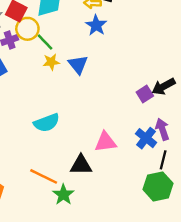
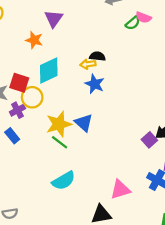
green line: (45, 42) -> (60, 142), moved
yellow star: (51, 62) -> (59, 124), size x1.6

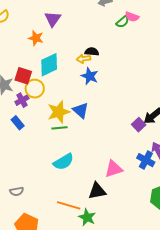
green line: (60, 142) -> (59, 128), turned -42

